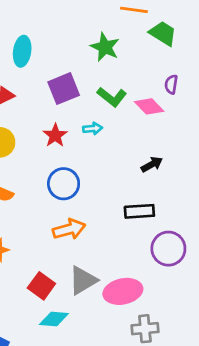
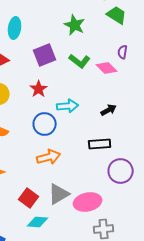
cyan arrow: (93, 129) -> (68, 106), moved, size x1.5

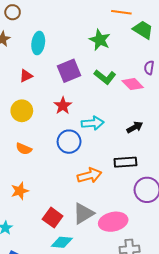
orange arrow: (49, 157) -> (90, 175), moved

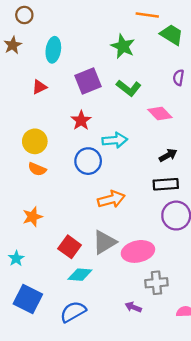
pink diamond: (133, 84) -> (160, 114), moved
yellow circle: (22, 111) -> (35, 141), moved
black arrow: (135, 127) -> (168, 155), moved
black rectangle: (125, 162) -> (166, 184), moved

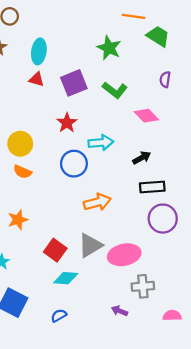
red triangle: (39, 87) -> (37, 79), moved, turned 42
black arrow: (168, 155) -> (142, 158), moved
blue semicircle: (73, 312) -> (59, 316), size x0.6

